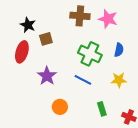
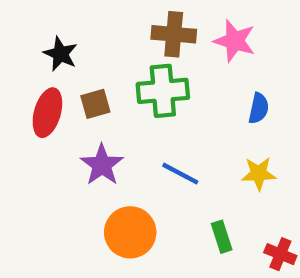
brown square: (46, 39) -> (95, 104), moved
green cross: (90, 54) -> (163, 91), moved, turned -30
orange circle: (60, 107) -> (130, 232), size x1.5

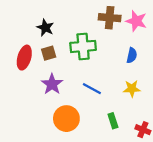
brown cross: (174, 34) -> (110, 18), moved
pink star: (235, 41) -> (136, 21), moved
black star: (61, 54) -> (45, 28), moved

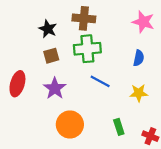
brown cross: (110, 18) -> (84, 18), moved
red ellipse: (24, 58) -> (17, 84), moved
blue line: (92, 89) -> (100, 81), moved

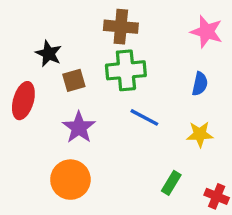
black star: (48, 29) -> (49, 54), moved
red ellipse: (17, 84) -> (23, 101), moved
orange circle: (70, 124) -> (70, 180), moved
green rectangle: (119, 127) -> (171, 183), turned 49

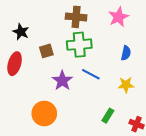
pink star: (207, 32) -> (118, 17), moved, turned 30
black star: (49, 54) -> (21, 32), moved
purple star: (79, 127) -> (62, 81), moved

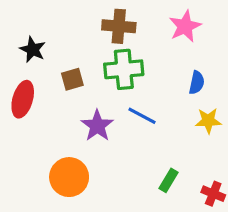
yellow star: (126, 85) -> (208, 121), moved

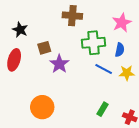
pink star: (185, 26) -> (122, 23), moved
green cross: (124, 69) -> (94, 43), moved
blue line: (142, 116) -> (104, 69), moved
purple star: (97, 126) -> (59, 64), moved

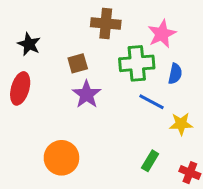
pink star: (122, 23) -> (162, 34), moved
brown square: (44, 48) -> (78, 63), moved
yellow star: (127, 73) -> (181, 124), moved

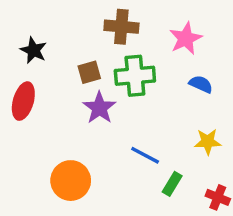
green cross: (137, 63) -> (135, 76), moved
blue semicircle: (175, 74) -> (201, 84), turned -78
blue line: (152, 102) -> (145, 155), moved

